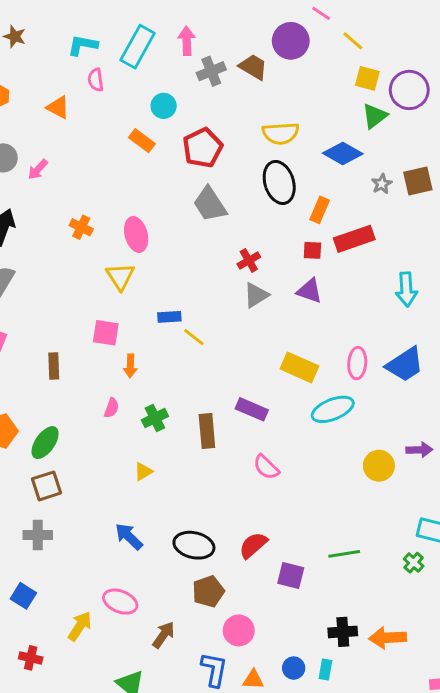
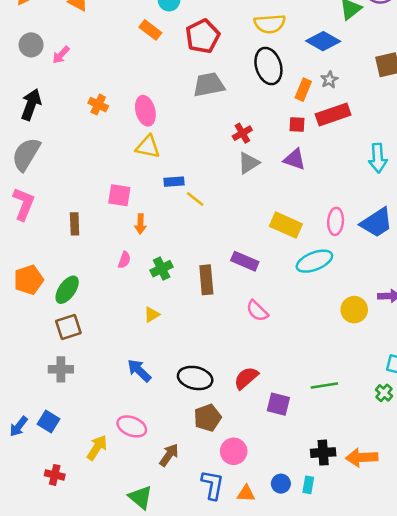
gray star: (382, 184) -> (329, 80), moved
gray trapezoid: (210, 204) -> (209, 85), turned 112
yellow triangle: (120, 276) -> (148, 147), moved, turned -45

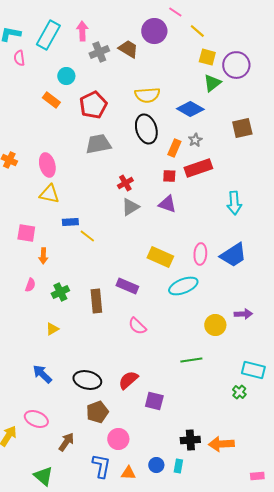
green line: (324, 385) -> (191, 360), moved

